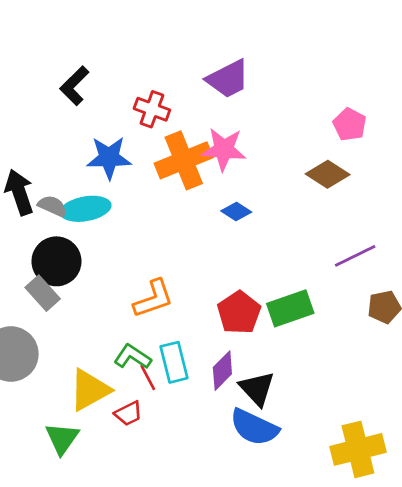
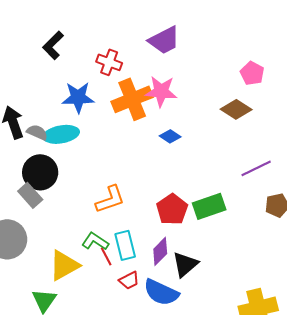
black triangle: (257, 389) -> (185, 264), turned 32
red trapezoid: (128, 413) -> (129, 280), moved
blue semicircle: (254, 427) -> (161, 292), moved

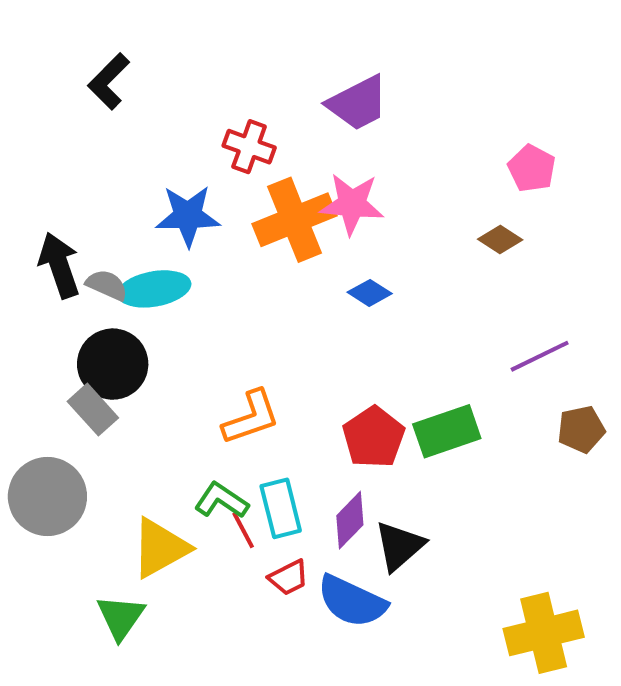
black L-shape: (53, 45) -> (109, 81), moved
brown diamond: (236, 109) -> (500, 240), size x0.7

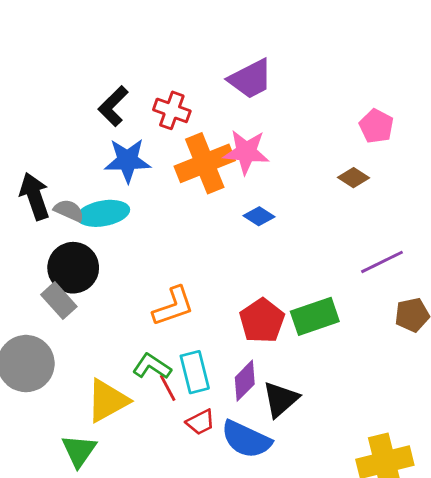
black L-shape: (109, 81) -> (113, 106), moved

